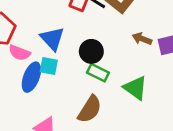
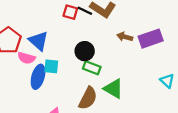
blue triangle: (52, 39) -> (38, 41), moved
green triangle: (135, 88) -> (113, 89), moved

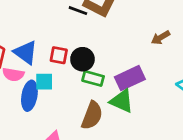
red square: (70, 12) -> (59, 55), moved
brown arrow: (125, 37) -> (161, 37), moved, turned -40
purple rectangle: (151, 39) -> (130, 78), moved

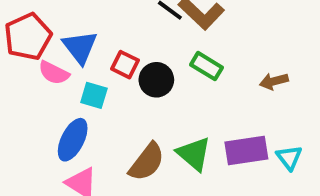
green rectangle: (93, 78) -> (206, 66), moved
purple rectangle: (130, 78) -> (246, 151), moved
blue ellipse: (29, 96) -> (73, 140), moved

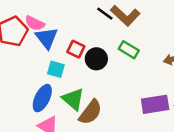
pink semicircle: (54, 73) -> (35, 23), moved
green triangle: (194, 154) -> (73, 99), moved

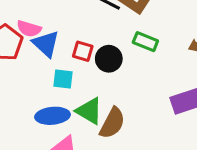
blue ellipse: (42, 98) -> (53, 116), turned 68

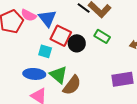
blue triangle: (46, 44) -> (47, 18), moved
red square: (83, 51) -> (61, 36), size x1.5

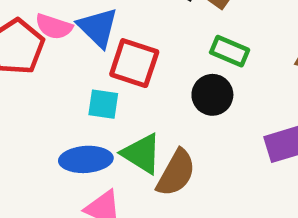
black circle: (77, 43) -> (212, 95), moved

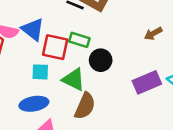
green rectangle: (230, 51) -> (79, 40), moved
green triangle: (142, 154) -> (74, 79), moved

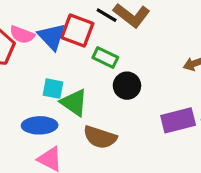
red square: (55, 47) -> (77, 31), moved
green triangle: (74, 79) -> (74, 103), moved
brown semicircle: (85, 106) -> (100, 137), turned 76

